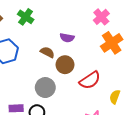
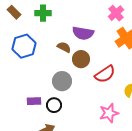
green cross: (26, 17) -> (43, 13), turned -35
purple semicircle: (67, 38) -> (83, 33), size x1.5

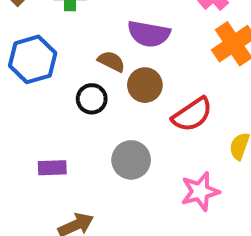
gray circle: (62, 81) -> (131, 160), moved
black circle: (54, 105) -> (92, 99), moved

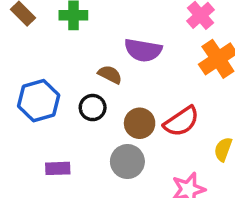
blue hexagon: (33, 59) -> (39, 101), moved
brown circle: (145, 85) -> (140, 123), moved

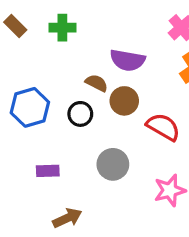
red semicircle: (181, 121) -> (163, 127), turned -116
brown circle: (140, 123) -> (124, 101), moved

